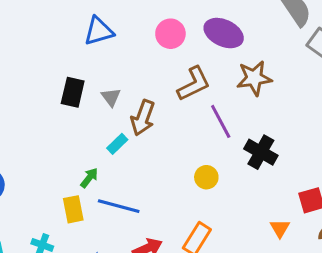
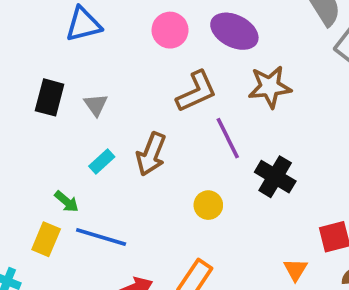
brown arrow: (143, 118) -> (151, 154), moved
green arrow: (89, 178) -> (67, 202), turned 90
yellow rectangle: (73, 209) -> (46, 239), turned 32

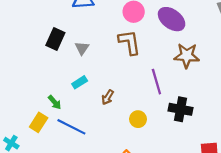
brown L-shape: (196, 92) -> (129, 42), moved, turned -84
brown arrow: (151, 154) -> (108, 97), moved, size x0.6
black cross: (275, 177) -> (180, 109), turned -30

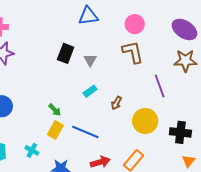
purple ellipse: (172, 19) -> (184, 29), moved
green arrow: (55, 102) -> (55, 110), moved
black cross: (180, 109) -> (180, 132), moved
yellow circle: (138, 119) -> (145, 121), size x1.6

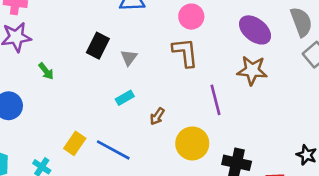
green arrow: (55, 110) -> (46, 71), moved

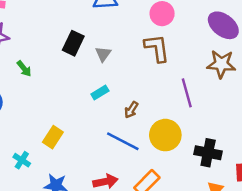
blue line: (113, 150) -> (123, 141), moved

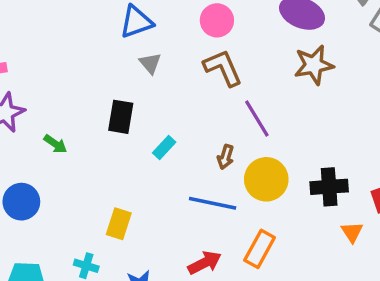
black rectangle: (73, 43) -> (121, 117), moved
gray triangle: (103, 54) -> (150, 63), moved
purple line: (187, 93) -> (257, 119), moved
brown arrow: (131, 110) -> (226, 157), moved

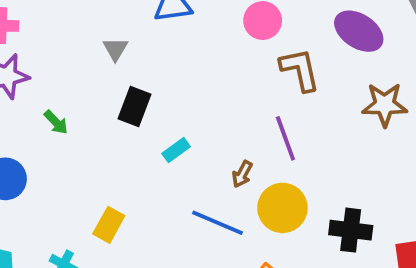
gray triangle: (150, 63) -> (115, 49), moved
brown star: (314, 65) -> (385, 105), moved
brown L-shape: (223, 68) -> (300, 70), moved

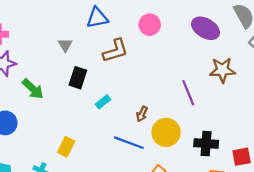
brown L-shape: (300, 70) -> (115, 51), moved, turned 88
green arrow: (56, 122) -> (33, 89), size x1.5
purple line: (285, 138) -> (188, 93), moved

